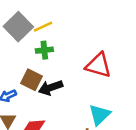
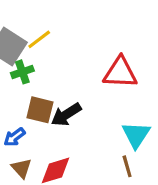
green cross: (44, 50) -> (22, 72), moved

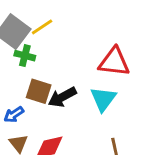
green cross: (22, 72) -> (25, 56), turned 30
cyan triangle: (136, 135) -> (103, 99), moved

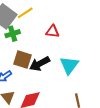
green cross: (25, 56) -> (13, 34), turned -32
red triangle: (114, 62) -> (53, 31), moved, size x0.6

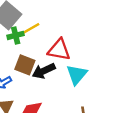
yellow line: (25, 13) -> (31, 28), moved
red triangle: (53, 31) -> (59, 50), moved, size x1.5

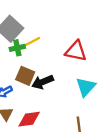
red triangle: (59, 50) -> (76, 51), moved
cyan triangle: (77, 75) -> (86, 87), moved

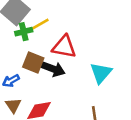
red triangle: (76, 51) -> (64, 47), moved
black arrow: (43, 82) -> (53, 69), turned -135

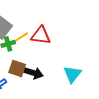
red triangle: (64, 47) -> (41, 36), moved

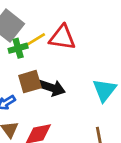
brown square: (17, 69) -> (30, 82), turned -36

